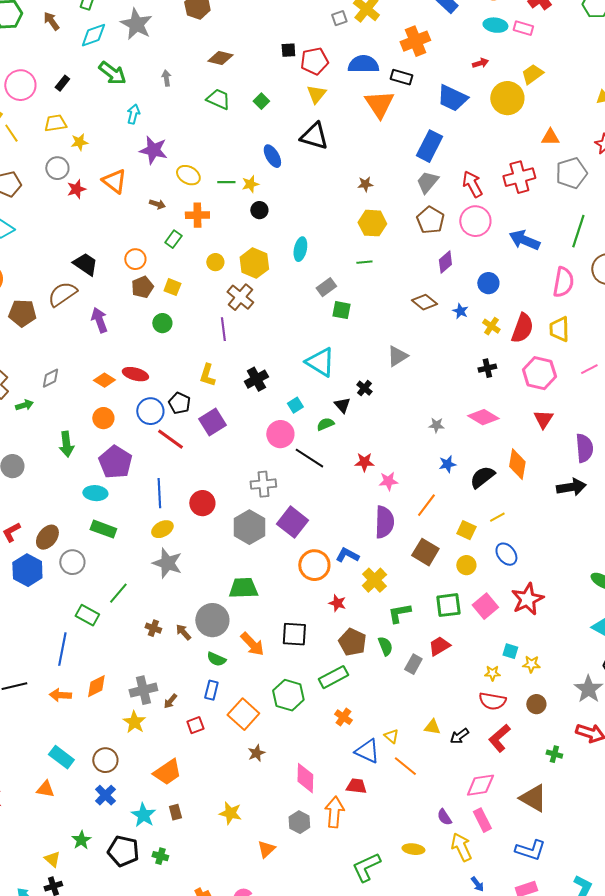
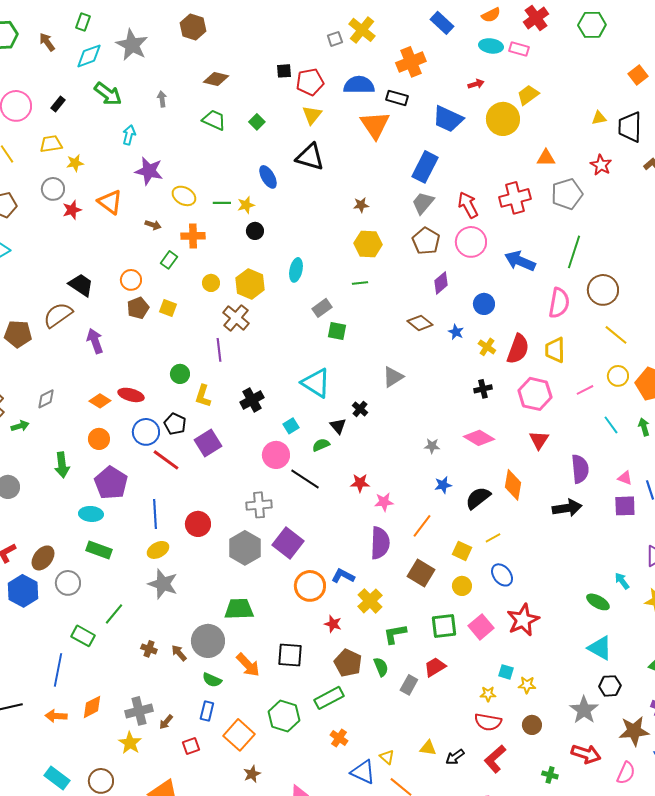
green circle: (162, 323) -> (180, 374), moved

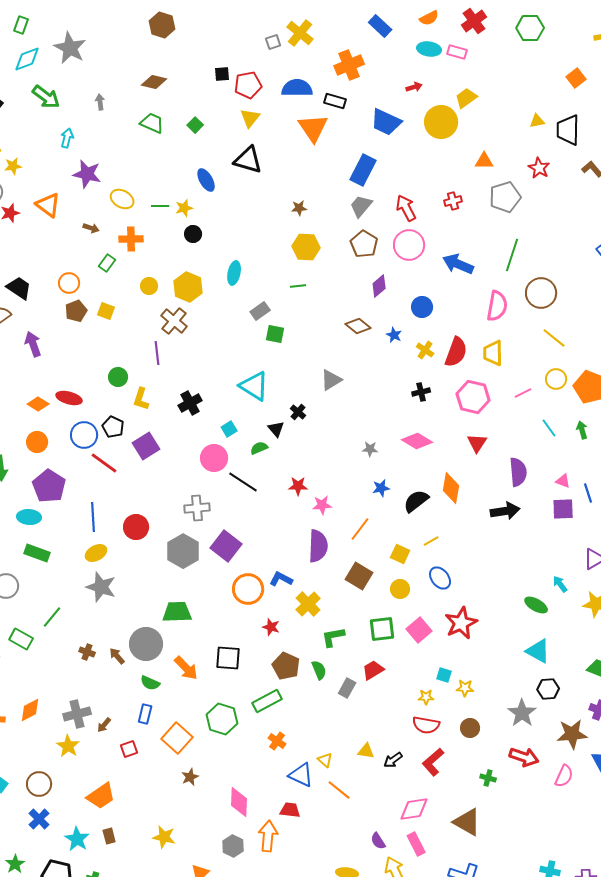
brown hexagon: (193, 27) -> (162, 25), moved
red cross: (515, 198) -> (453, 201), size x0.6

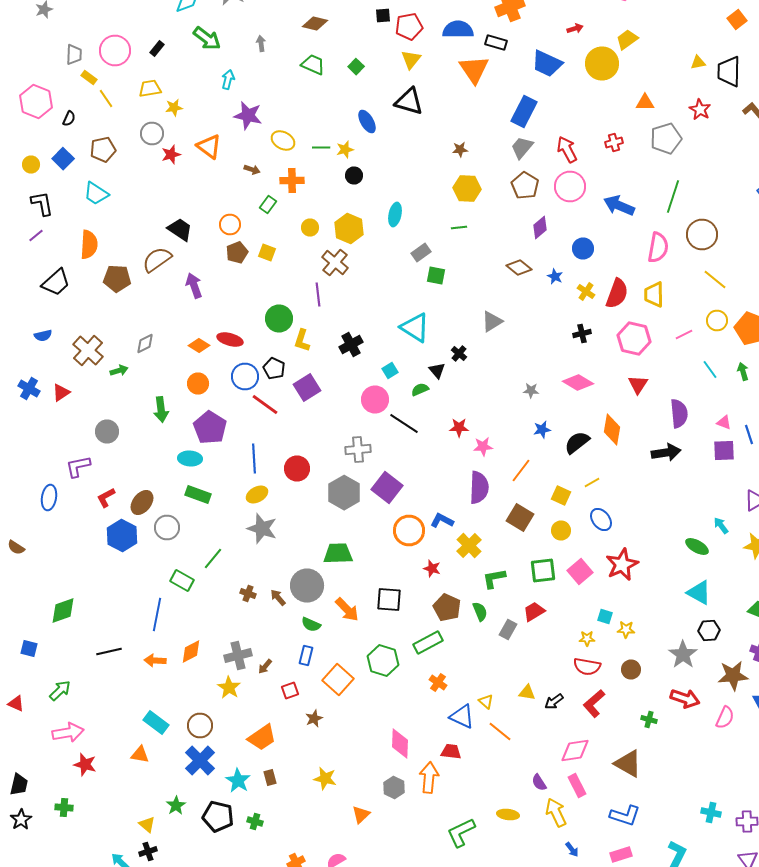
green circle: (118, 377) -> (279, 318), size x1.4
brown star: (190, 777) -> (314, 718), moved
blue cross: (39, 819) -> (200, 760), size x1.4

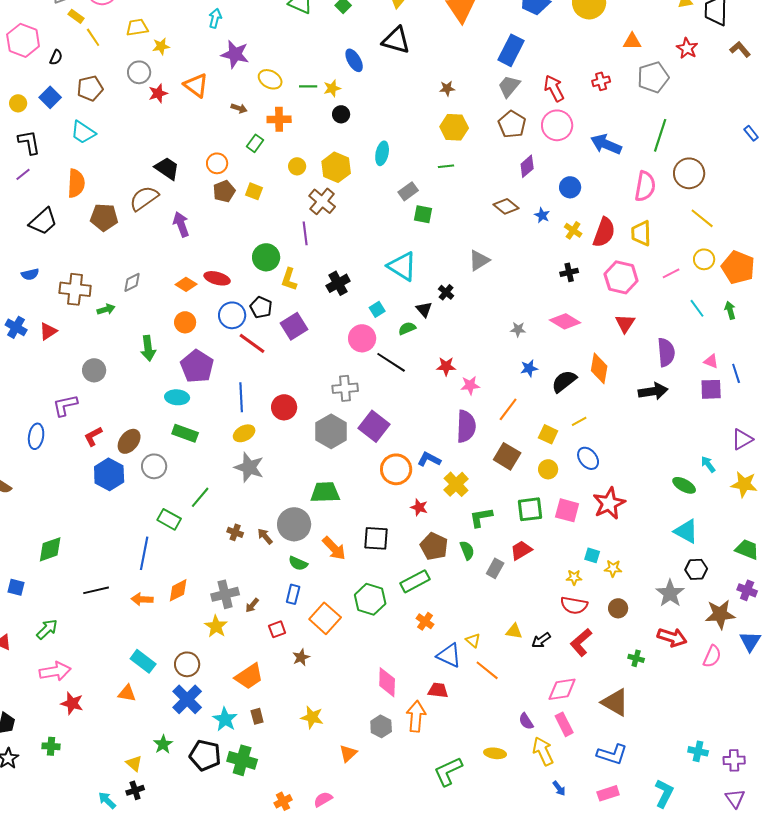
brown cross: (88, 350) -> (75, 289), turned -36
pink square: (580, 572) -> (567, 510), turned -35
green cross: (255, 822) -> (242, 760), size x1.8

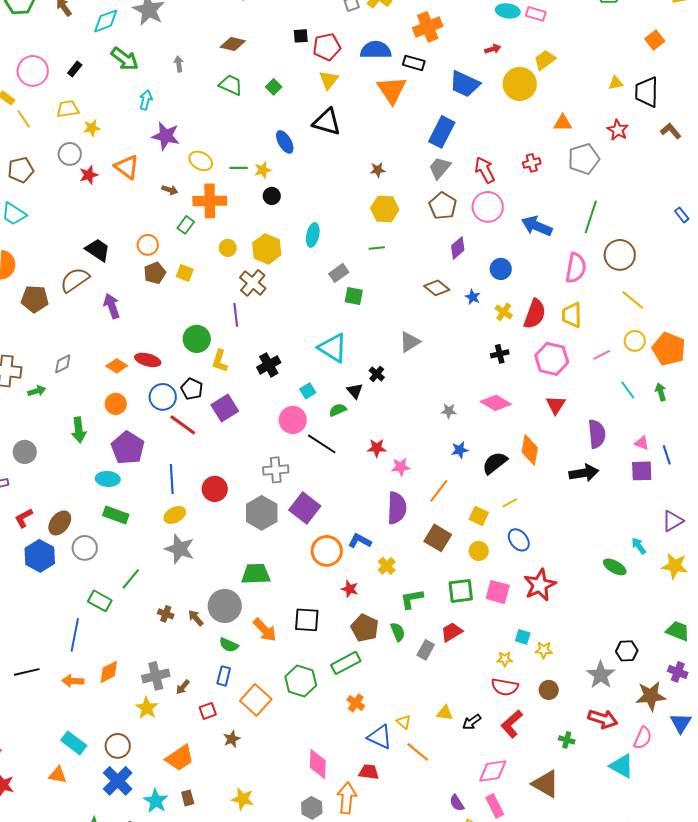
orange cross: (279, 119) -> (210, 201), size x1.4
yellow cross: (456, 484) -> (387, 566), size x0.7
cyan triangle: (686, 531) -> (622, 766), moved

